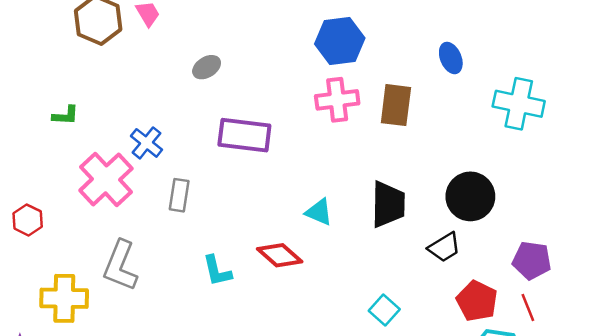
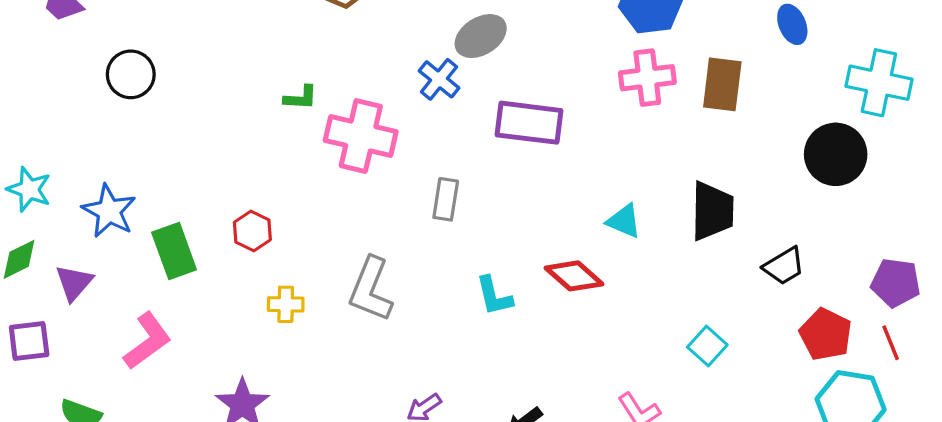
gray ellipse: (207, 67) -> (481, 36), size x1.4
blue cross: (146, 143) -> (439, 79), moved
pink cross: (106, 179) -> (361, 136), moved, turned -34
black circle: (470, 196) -> (836, 154), moved
yellow cross: (64, 298) -> (286, 304), moved, size x0.6

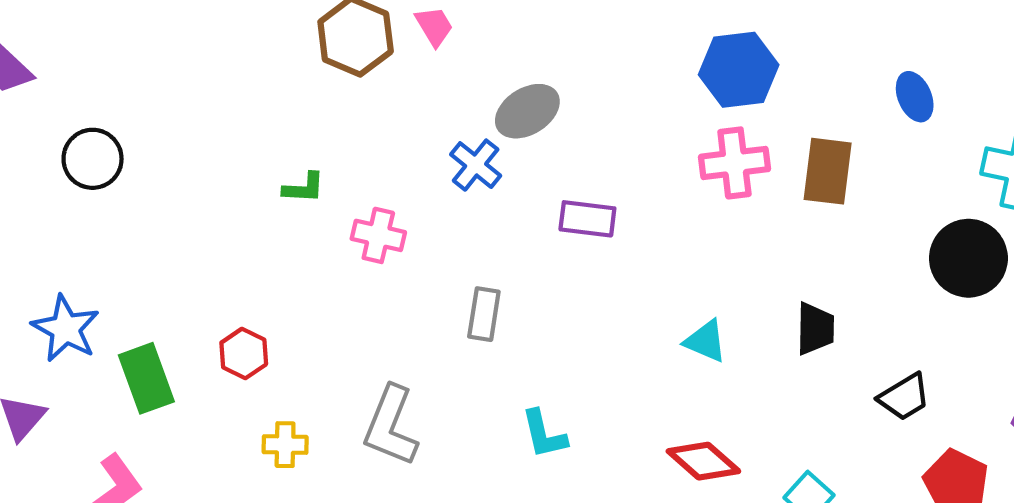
purple rectangle: (529, 123) -> (587, 219), size x0.7
pink cross: (361, 136) -> (378, 235), size x0.6
black trapezoid: (712, 211) -> (815, 329), size x0.7
red diamond: (574, 276) -> (703, 461), moved

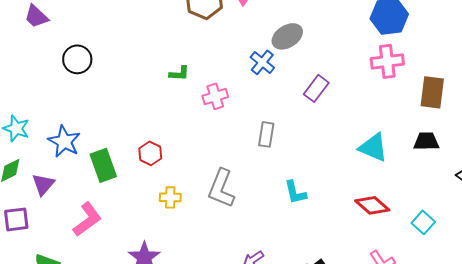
brown rectangle: (828, 171) -> (432, 92), moved
purple rectangle: (587, 219) -> (316, 88), turned -60
pink cross: (378, 235) -> (215, 96), turned -30
black trapezoid: (815, 329) -> (426, 141), turned -92
cyan triangle: (705, 341) -> (373, 147), size x1.4

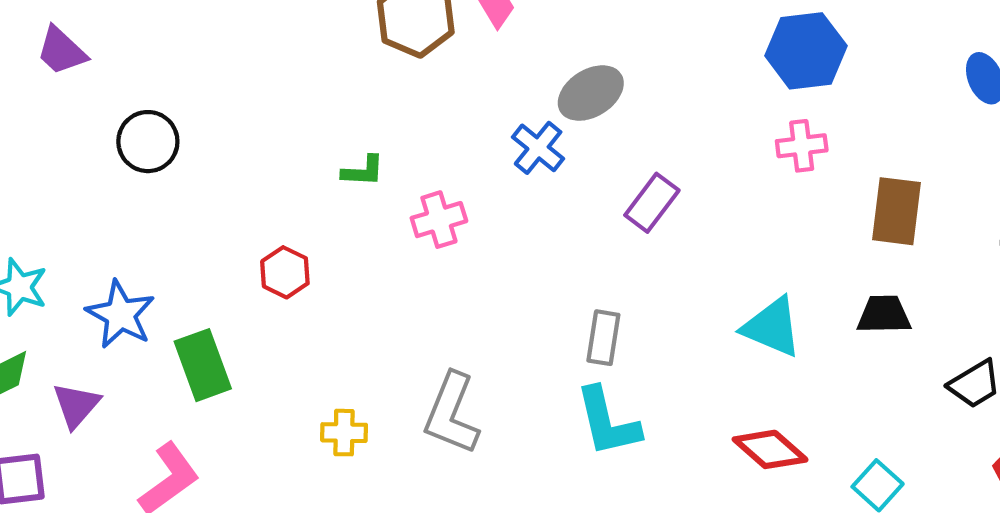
pink cross: (387, 61) -> (802, 146), size x0.7
gray rectangle: (266, 134) -> (603, 338), moved
red hexagon: (150, 153) -> (285, 272), moved
cyan L-shape: (295, 192) -> (608, 422), size x1.4

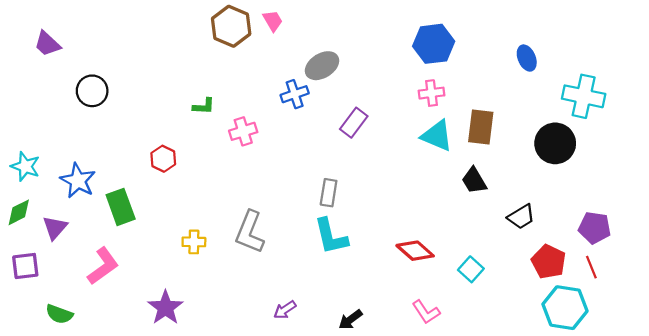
blue cross: (538, 148) -> (295, 94), turned 32
black trapezoid: (884, 314) -> (474, 181), turned -120
cyan triangle: (772, 327) -> (437, 136), moved

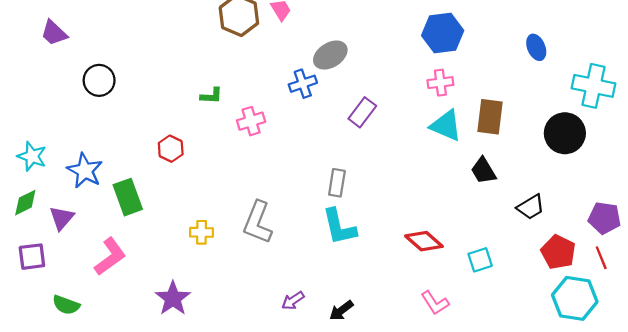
cyan square: (471, 269) -> (480, 260), turned 30
black arrow: (350, 320) -> (341, 310), moved

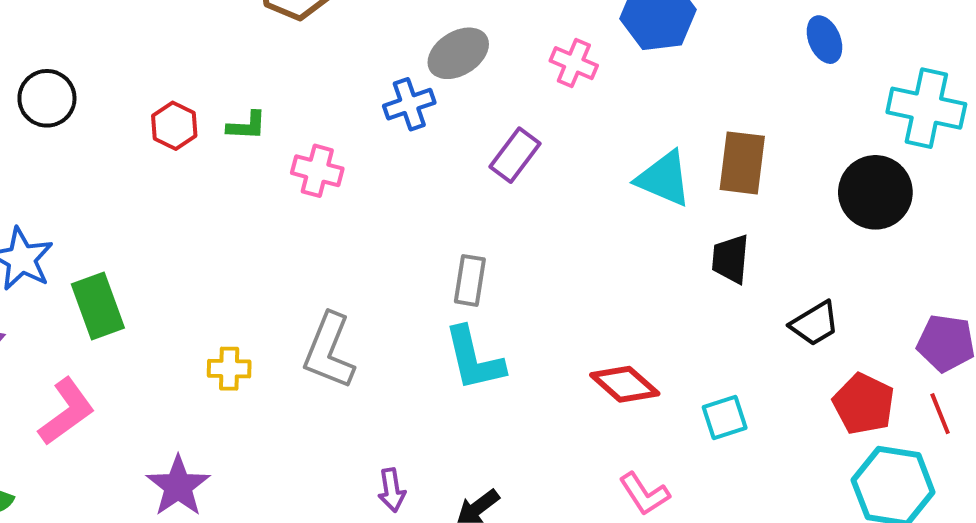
pink cross: (440, 83) -> (574, 63), moved, turned 30
pink cross: (251, 121) -> (317, 171), turned 32
red hexagon: (171, 149) -> (174, 126), moved
black trapezoid: (483, 171) -> (730, 259), turned 36
purple arrow: (293, 301) -> (392, 490), turned -65

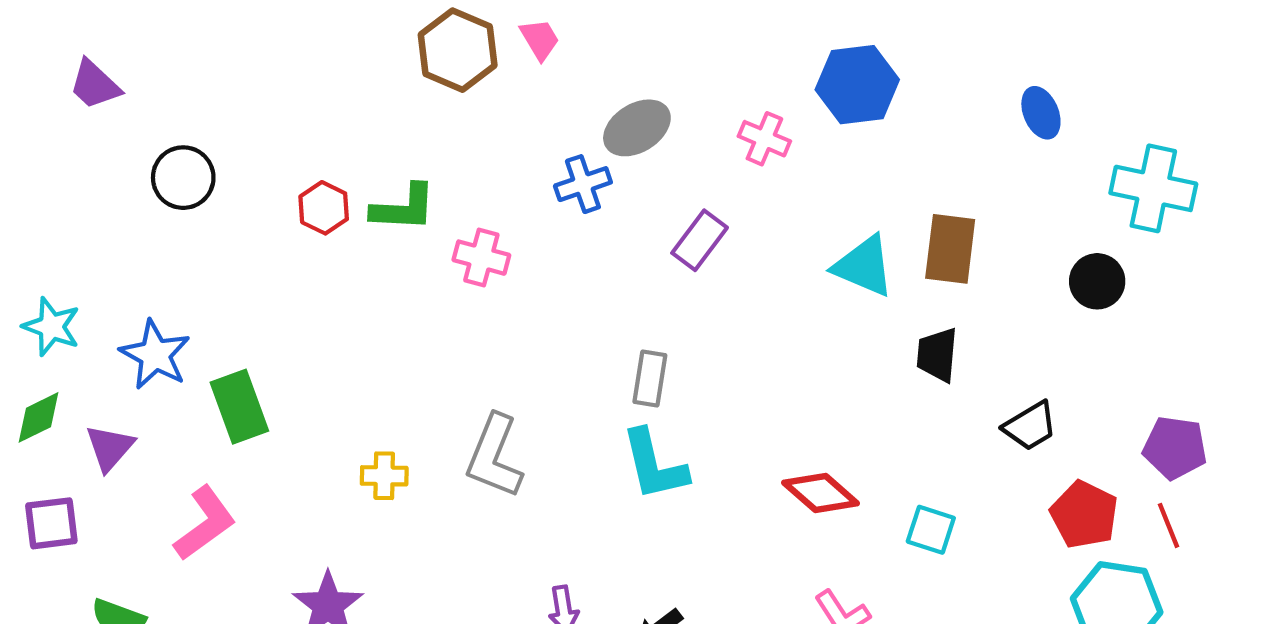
green L-shape: (247, 126) -> (404, 208), size x1.5
black circle: (875, 192) -> (1097, 281), size x0.7
cyan square: (725, 418) -> (931, 530), turned 36

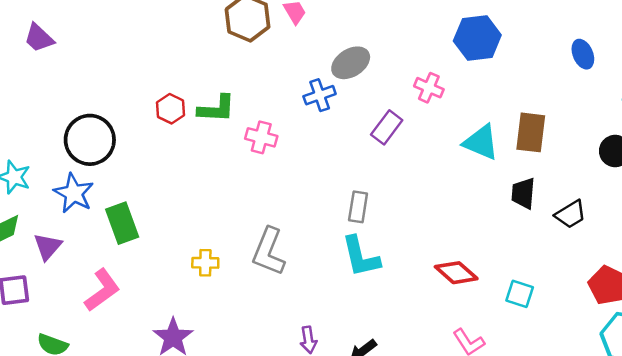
pink cross: (764, 139) -> (429, 88), moved
black circle: (183, 178) -> (90, 140), moved, size x1.4
black trapezoid: (1030, 426) -> (570, 214), moved

